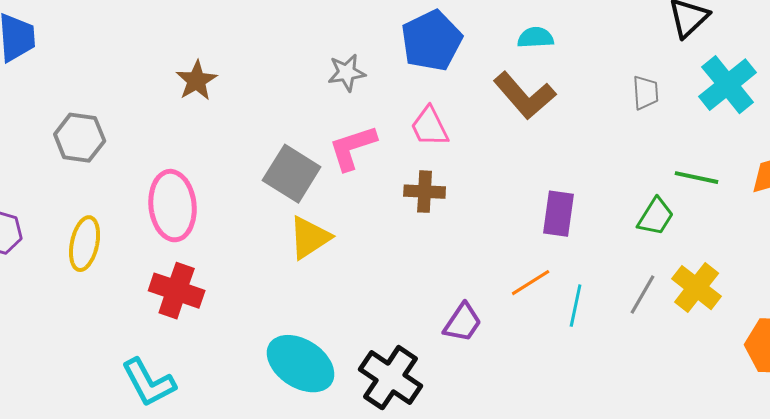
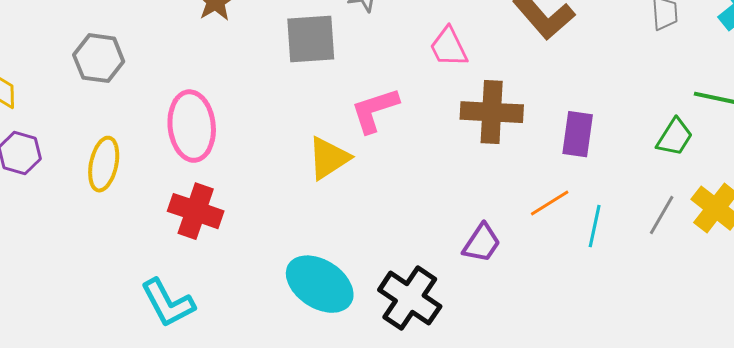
pink L-shape: (353, 148) -> (375, 110), moved
gray square: (292, 174) -> (311, 39), moved, turned -36
brown cross: (425, 192) -> (492, 112), moved, size x1.5

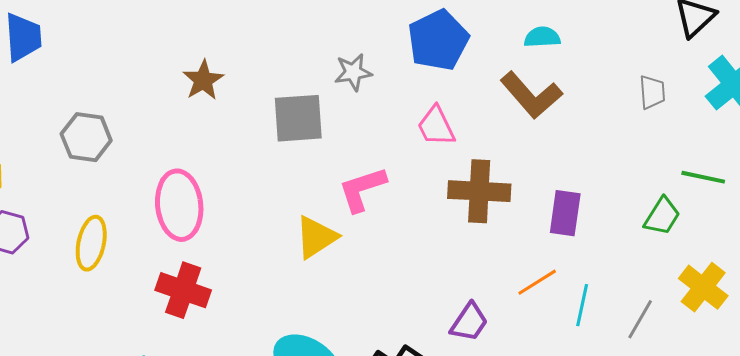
gray line: (662, 215) -> (640, 319), moved

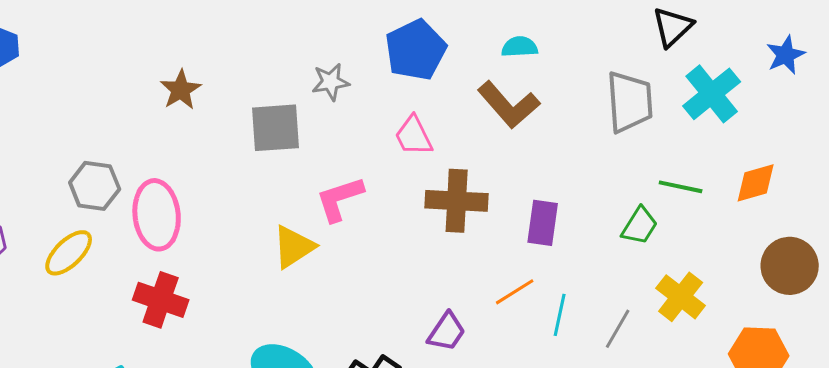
gray trapezoid: (652, 92) -> (630, 102), size x1.8
gray hexagon: (86, 137) -> (95, 186), moved
yellow ellipse: (91, 243) -> (69, 253), turned 34

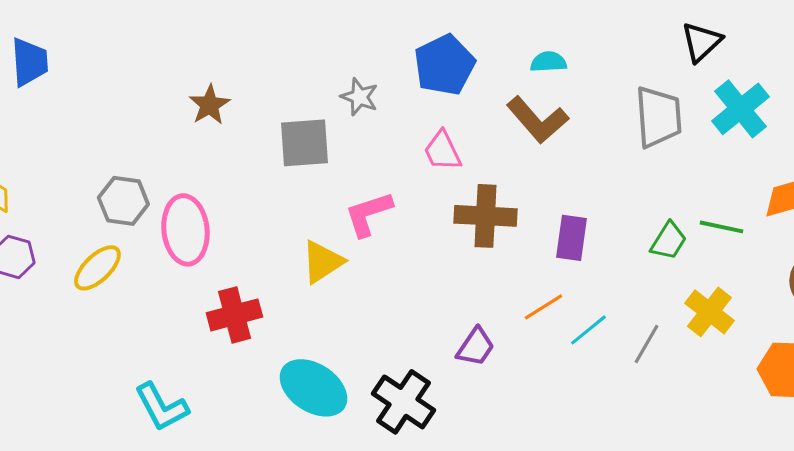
gray star: (331, 82) -> (359, 97), turned 30
green line: (681, 187) -> (721, 227), moved
red cross: (161, 300) -> (234, 315), moved, turned -34
cyan line: (560, 315) -> (588, 330), turned 39

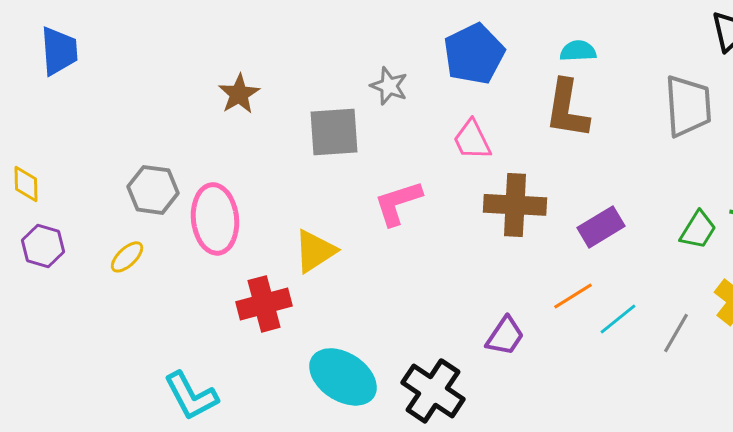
brown L-shape: (537, 120) -> (567, 109), turned 50
purple rectangle: (571, 238) -> (601, 227), turned 51
yellow triangle: (322, 262) -> (315, 251), moved
yellow ellipse: (97, 268) -> (127, 257), size x0.7

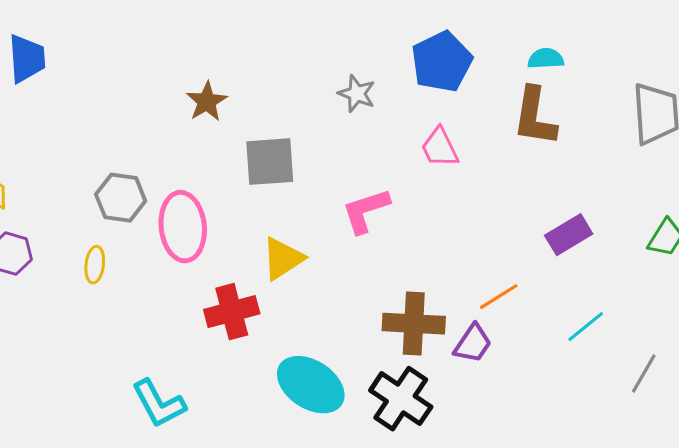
gray square: (334, 132) -> (270, 162), moved
brown cross: (515, 205) -> (414, 324), moved
yellow ellipse: (127, 257) -> (95, 265), turned -39
orange line: (573, 296) -> (499, 297), moved
gray line: (676, 333) -> (644, 374), moved

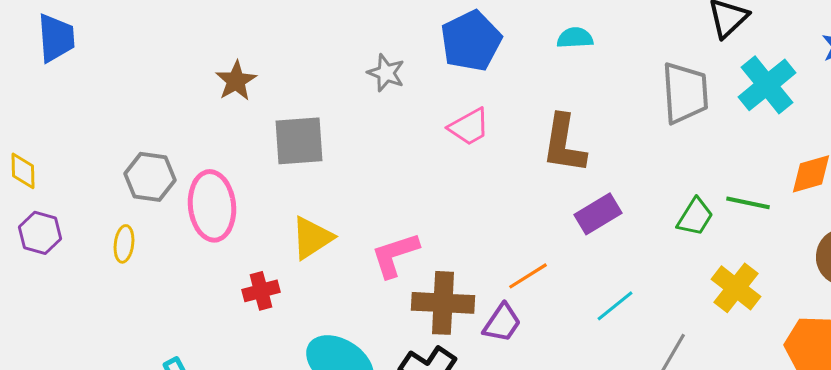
brown L-shape: (535, 117) -> (564, 144), moved
pink trapezoid: (440, 148) -> (469, 127), turned -93
pink L-shape: (366, 211) -> (395, 255), moved
red cross: (232, 312) -> (261, 291), size x0.7

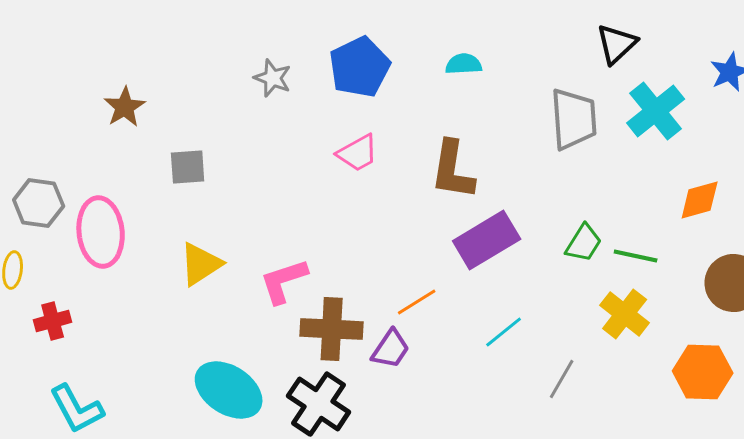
gray star: (386, 73) -> (273, 78), moved
gray square: (299, 141) -> (188, 167), size x0.7
green line: (748, 203) -> (636, 256), moved
purple rectangle: (598, 214) -> (487, 240), size x1.4
red cross: (261, 291) -> (53, 321), moved

